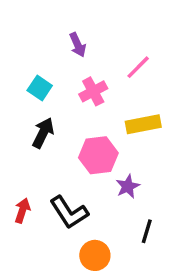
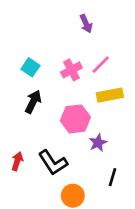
purple arrow: (78, 45) -> (86, 24), moved
pink line: (138, 67) -> (101, 65), moved

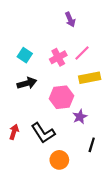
black arrow: (33, 102) -> (27, 83), turned 48

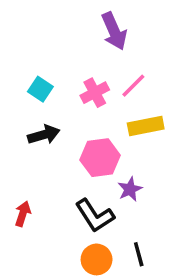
purple arrow: (70, 19) -> (114, 31), size x1.5
black L-shape: (43, 133) -> (95, 216), moved
black line: (92, 145) -> (139, 254), moved, turned -32

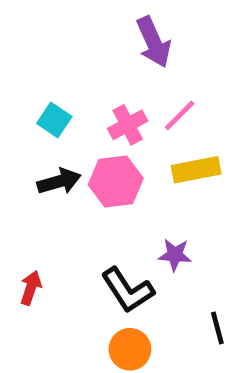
pink hexagon: (100, 158) -> (116, 181), moved
purple star: (130, 189) -> (175, 255), turned 30
black line: (139, 254) -> (217, 328), moved

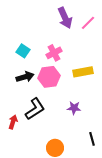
pink line: (180, 115) -> (88, 23), moved
black L-shape: (128, 290) -> (35, 109), moved, turned -90

